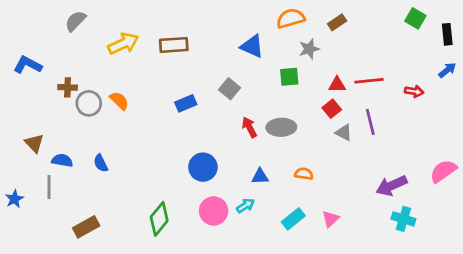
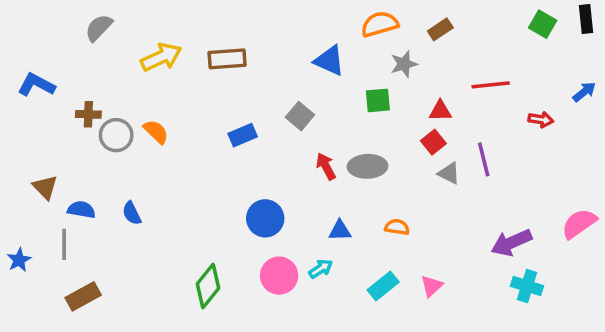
black rectangle: (447, 34) -> (586, 19), moved
red line: (369, 81) -> (491, 85), moved
brown rectangle: (86, 227) -> (83, 296), moved

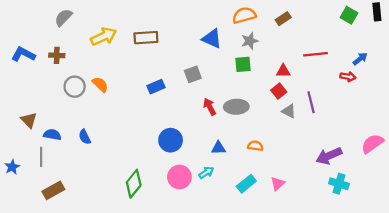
gray star: (404, 64) -> (250, 41), moved
blue arrow: (584, 92) -> (360, 59), moved
brown cross: (88, 114) -> (57, 55), moved
gray square: (300, 116) -> (193, 74), turned 30

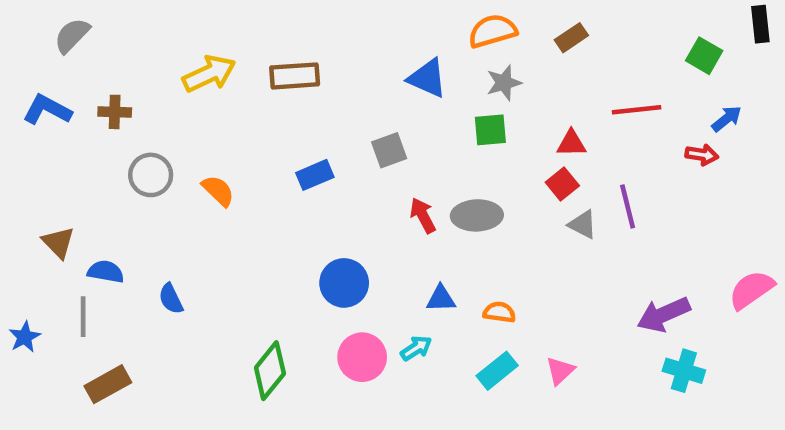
green square: (349, 15) -> (704, 56), moved
gray semicircle: (63, 17) -> (72, 35), moved
orange semicircle: (100, 84) -> (218, 191), moved
blue semicircle: (85, 137) -> (171, 299), moved
orange semicircle: (255, 146) -> (499, 312), moved

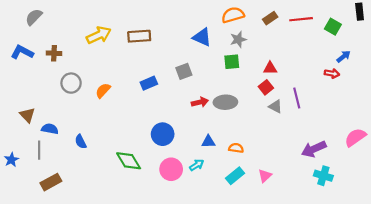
red line: (637, 110) -> (301, 19), moved
orange semicircle: (218, 191) -> (103, 91), turned -91
red arrow: (423, 215) -> (200, 102), turned 105
green diamond: (270, 371) -> (129, 161), moved, turned -70

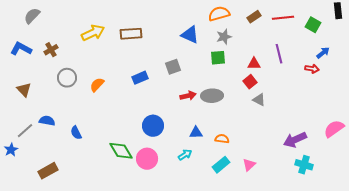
brown cross: (54, 53) -> (51, 50), turned -32
purple line: (297, 98) -> (279, 54), moved
brown triangle: (27, 115) -> (24, 90), moved
gray line: (39, 150) -> (25, 131), moved, turned 48
pink circle: (171, 169) -> (147, 159), moved

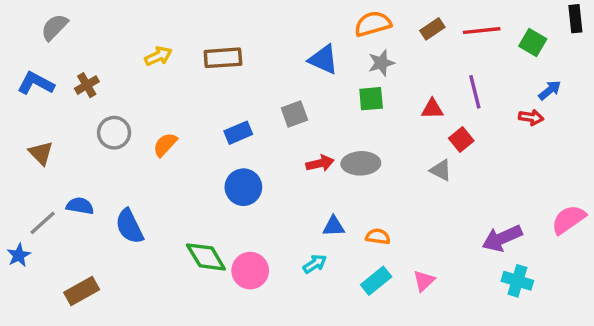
yellow arrow: (93, 33) -> (158, 56), size x0.7
red square: (250, 82) -> (461, 140), moved
blue circle: (153, 126) -> (243, 187), moved
blue semicircle: (76, 133) -> (129, 226), size x1.5

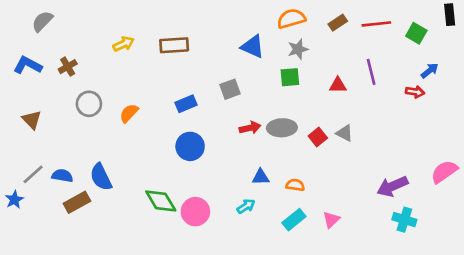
red square: (461, 140) -> (318, 137), moved
blue semicircle: (80, 206) -> (62, 176), moved
brown rectangle: (82, 291) -> (77, 202), moved

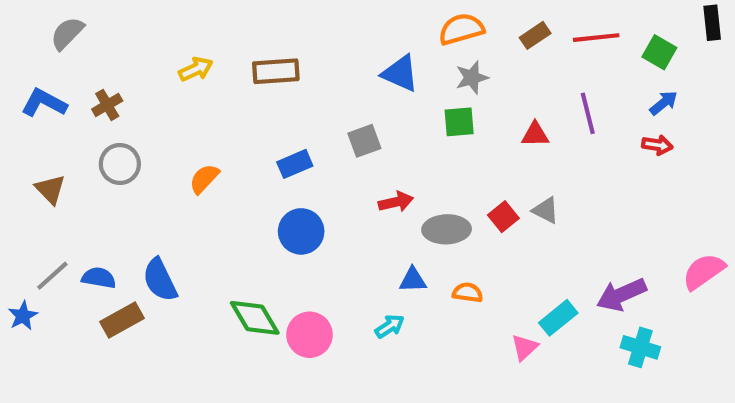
blue arrow: (430, 71) -> (664, 103), moved
gray circle: (89, 104) -> (120, 164), moved
gray ellipse: (282, 128) -> (447, 229), moved
cyan rectangle: (294, 220) -> (558, 318), moved

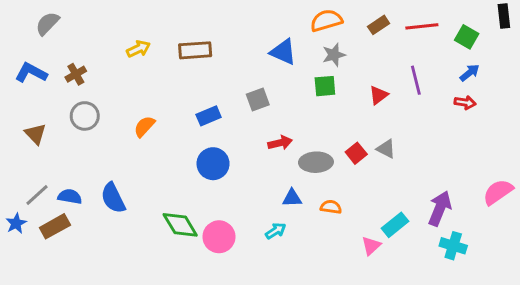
red triangle: (535, 134) -> (379, 95), turned -36
purple arrow: (621, 295) -> (440, 208), turned 136
brown rectangle: (122, 320) -> (55, 226), moved

